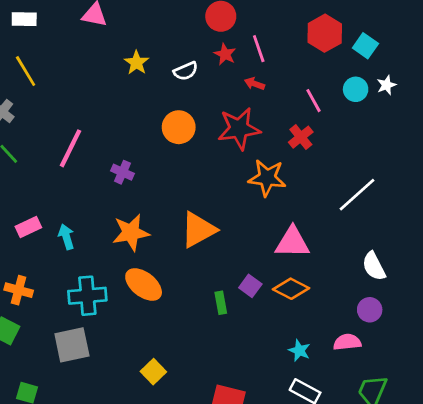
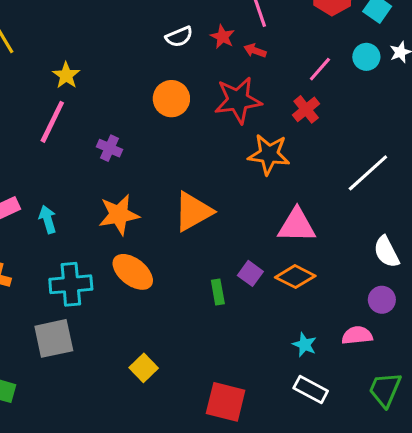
red star: (225, 54) -> (222, 37), moved
yellow star: (137, 63) -> (66, 75), moved
pink line: (313, 101) -> (320, 69), turned 70

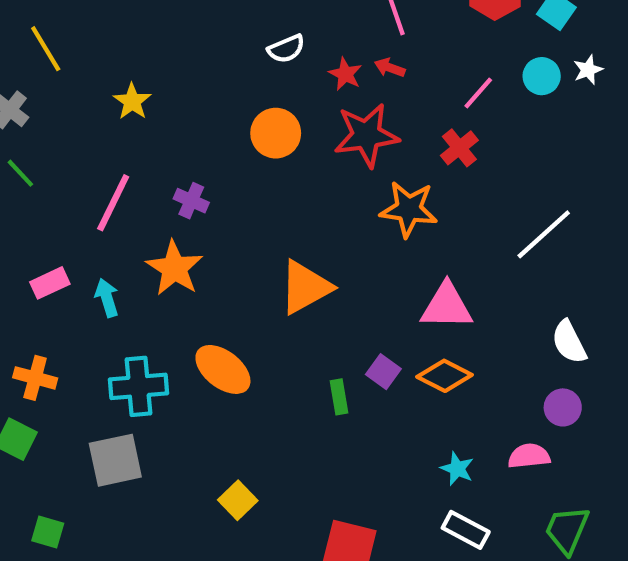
red star: (222, 37) -> (345, 74), moved
pink line: (52, 122) -> (113, 203), moved
orange star: (119, 215) -> (174, 268), moved, turned -30

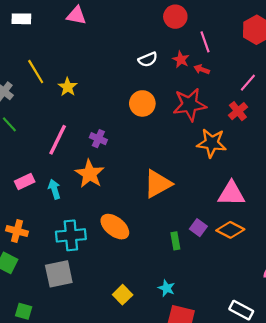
yellow line: (46, 49) -> (36, 72), moved
red star: (345, 74) -> (181, 59), moved
cyan star: (457, 469) -> (167, 288), moved

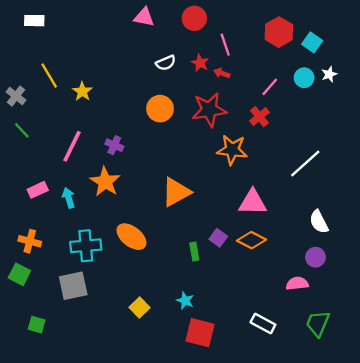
pink triangle: (76, 16) -> (144, 17), moved

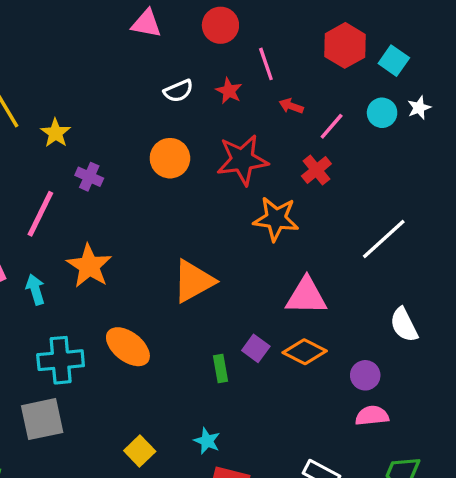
red arrow: (222, 73) -> (291, 106), moved
purple cross: (114, 145) -> (89, 177), moved
purple circle: (315, 257) -> (365, 375), moved

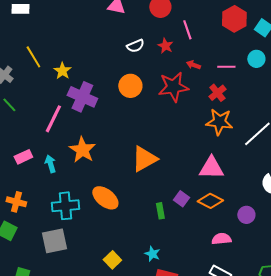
red arrow: (291, 106) -> (193, 65), moved
pink line: (332, 126) -> (226, 67), turned 48
purple cross: (89, 177) -> (82, 97), size x1.8
orange star: (276, 219) -> (219, 122), moved
pink semicircle: (372, 416) -> (221, 239), moved

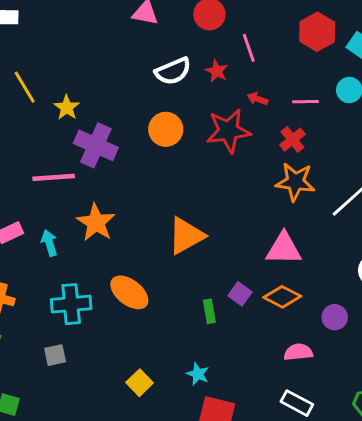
white semicircle: (135, 46) -> (173, 71), size x1.4
pink line: (53, 119) -> (54, 177), turned 60
gray square: (54, 241) -> (55, 355), size x0.6

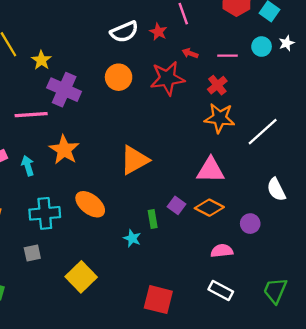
cyan star: (198, 374) -> (132, 238), moved
yellow square: (140, 383) -> (81, 277), moved, size x1.5

